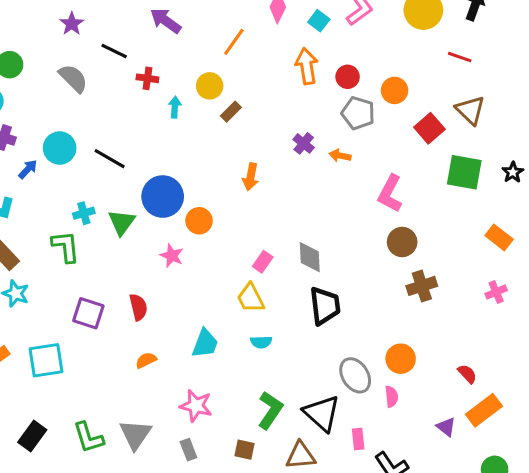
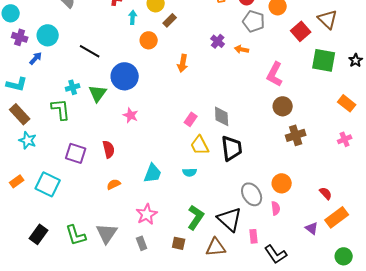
cyan circle: (60, 148) -> (48, 35), moved
orange circle: (199, 221) -> (149, 40), moved
yellow trapezoid: (251, 298) -> (200, 145), moved
cyan square: (46, 360) -> (48, 184), turned 35
pink star: (196, 406) -> (147, 214), turned 30

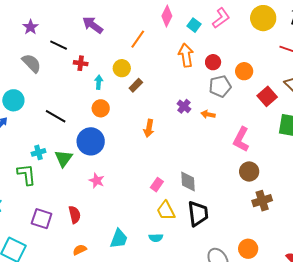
gray pentagon: (254, 21) -> (220, 86), turned -30
orange circle: (149, 40) -> (101, 108), moved

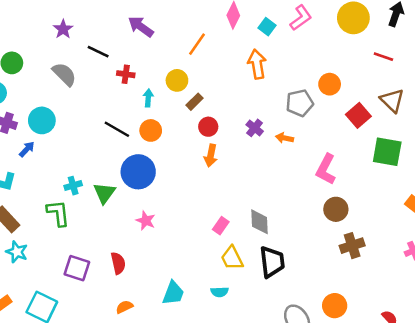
red circle: (213, 62) -> (208, 127), moved
black line: (56, 116) -> (117, 129), moved

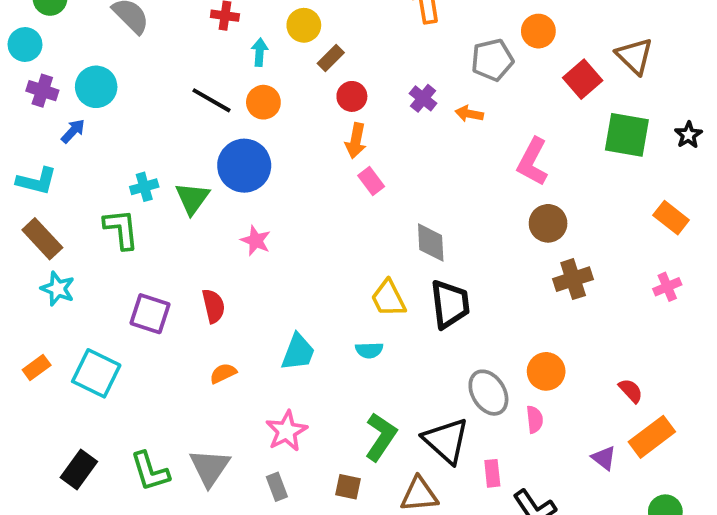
pink rectangle: (221, 226) -> (371, 181), moved, turned -72

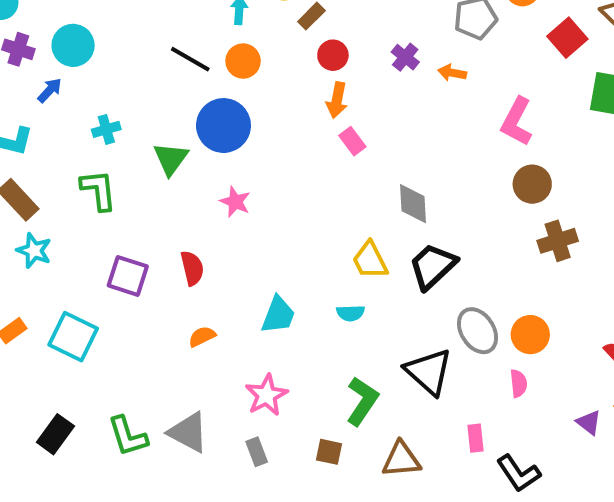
cyan cross: (144, 187) -> (106, 129), moved
black trapezoid: (450, 304) -> (433, 266), turned -126
gray ellipse: (488, 393) -> (477, 331), moved
black triangle: (446, 441) -> (429, 372), moved
gray triangle: (210, 468) -> (188, 432), turned -36

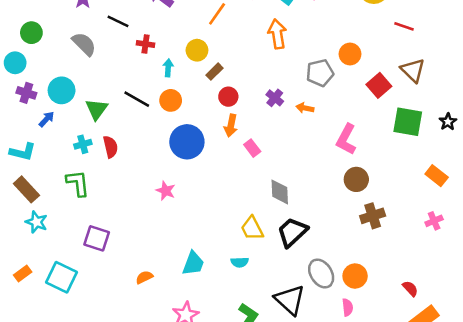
blue circle: (223, 126) -> (187, 142), moved
pink rectangle: (352, 141) -> (252, 148), moved
green triangle: (171, 159) -> (97, 109), moved
red semicircle: (192, 268) -> (110, 147), moved

